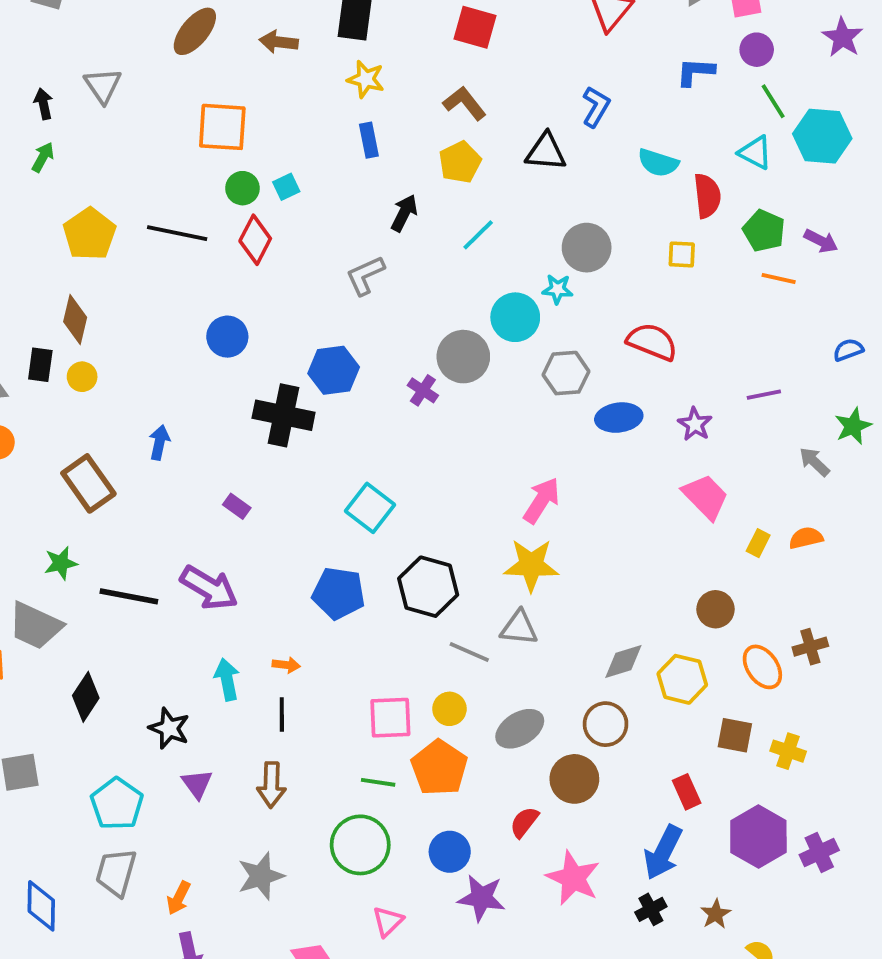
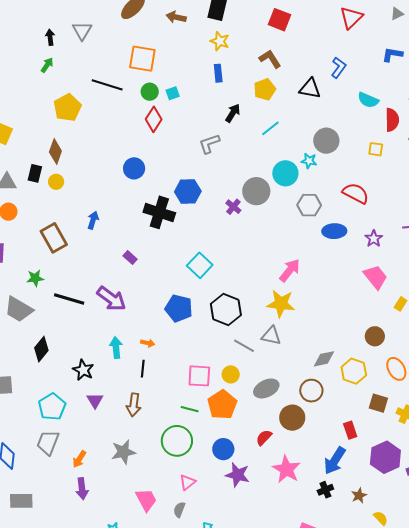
black line: (177, 233) -> (107, 85), moved

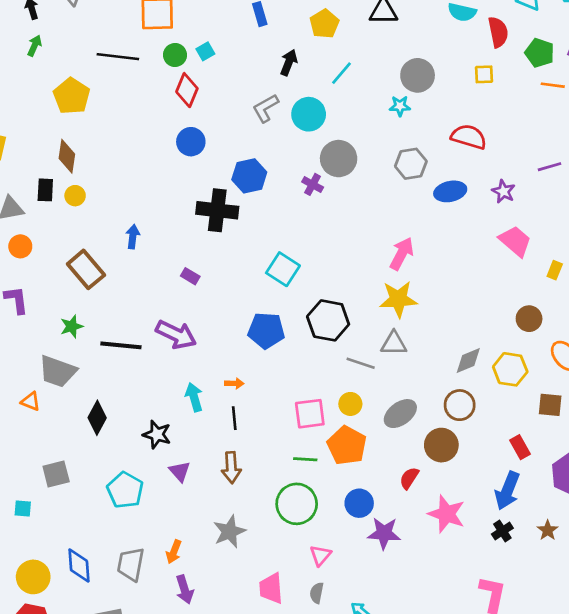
blue circle: (134, 168) -> (191, 142), moved
cyan circle: (285, 173) -> (309, 114), moved
gray trapezoid: (48, 443) -> (131, 564), moved
pink trapezoid: (146, 500) -> (271, 588), turned -145

